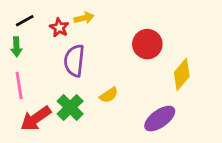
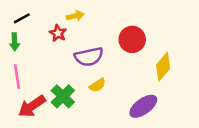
red star: (59, 28) -> (58, 33), moved
purple semicircle: (74, 61) -> (89, 57), moved, turned -108

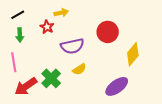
green arrow: (14, 42) -> (20, 35), moved

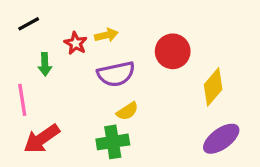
yellow arrow: (61, 13) -> (106, 35), moved
green arrow: (20, 35) -> (45, 64), moved
green cross: (51, 78) -> (113, 142), moved, turned 36
purple ellipse: (117, 86) -> (221, 139), moved

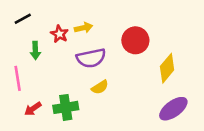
red arrow: (42, 139) -> (33, 109), size x0.6
green cross: (113, 142) -> (66, 107), moved

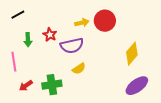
yellow arrow: (83, 28) -> (82, 23), moved
red star: (59, 34) -> (50, 35), moved
red circle: (135, 40) -> (105, 21), moved

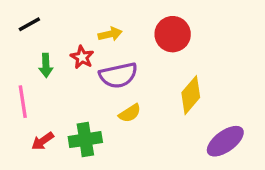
yellow arrow: (82, 23) -> (110, 34), moved
yellow diamond: (132, 54) -> (191, 95), moved

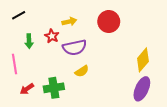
yellow diamond: (191, 95) -> (143, 60), moved
purple ellipse: (225, 141) -> (142, 89), turned -30

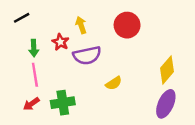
yellow arrow: (69, 22) -> (81, 25), turned -96
pink line: (14, 64) -> (35, 75), moved
yellow semicircle: (82, 71) -> (114, 83), moved

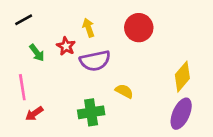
green arrow: (34, 48) -> (37, 53), turned -35
pink line: (35, 75) -> (22, 87), moved
yellow semicircle: (114, 83) -> (124, 91), turned -119
green cross: (63, 103) -> (91, 112), moved

